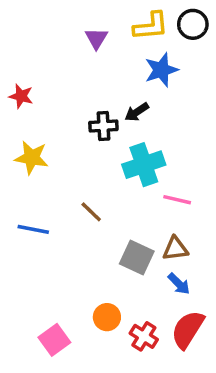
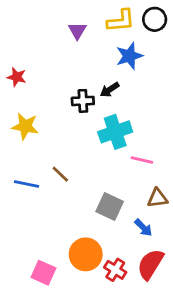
brown line: (91, 212) -> (60, 174), moved
brown triangle: (175, 249) -> (157, 198), moved
orange circle: (107, 317) -> (86, 254), size x1.5
pink square: (54, 340) -> (43, 273), turned -30

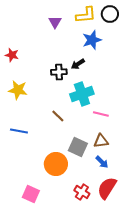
brown line: (60, 174) -> (58, 116), moved
brown triangle: (157, 198) -> (101, 141), moved
orange circle: (86, 254) -> (56, 164), moved

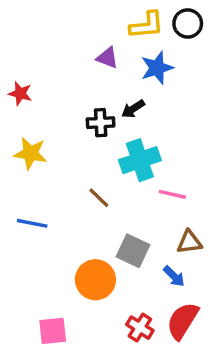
purple triangle: (55, 22) -> (107, 58), moved, turned -40
brown triangle: (101, 141) -> (189, 242), moved
pink square: (31, 194) -> (53, 331), turned -30

